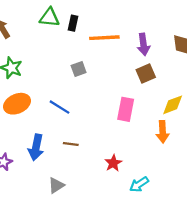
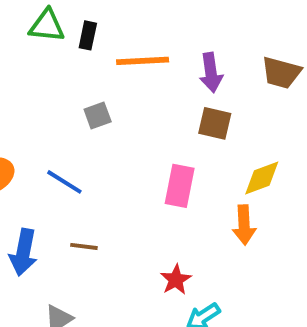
brown square: (146, 73) -> (215, 123), turned 36
red star: (113, 163) -> (176, 280), moved

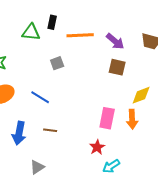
green triangle: (47, 26) -> (31, 32), moved
purple arrow: (211, 73) -> (115, 41), turned -42
pink rectangle: (180, 186) -> (107, 118), moved

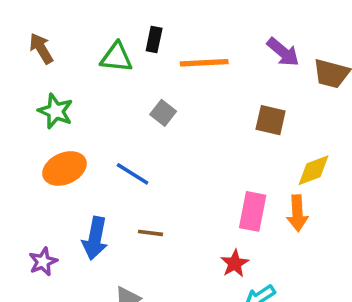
purple arrow: (115, 41) -> (283, 52), moved
gray square: (57, 63) -> (163, 113), turned -32

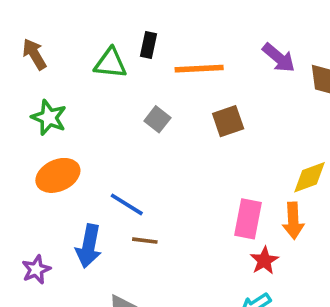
brown square: (271, 120) -> (228, 121), moved, turned -32
blue line: (133, 174) -> (127, 204), moved
red star: (235, 263) -> (264, 260), moved

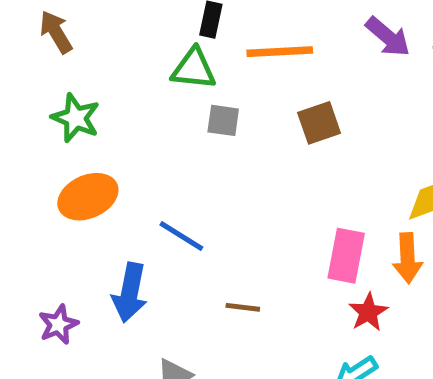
green triangle: (110, 63) -> (194, 69), moved
gray square: (157, 119) -> (223, 120), turned -30
brown line: (145, 241) -> (243, 307), moved

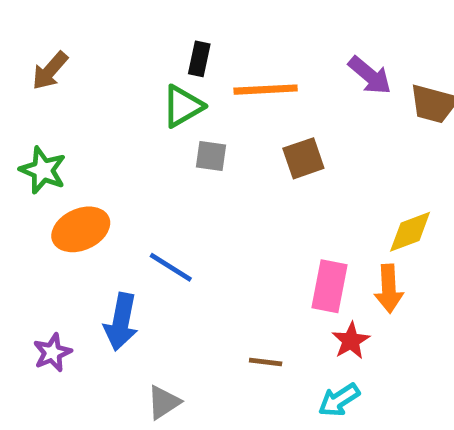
brown arrow: (56, 32) -> (50, 71), turned -108
green triangle: (194, 69) -> (183, 106), turned -36
green star: (76, 118) -> (43, 170), moved
brown line: (243, 307) -> (266, 362), moved

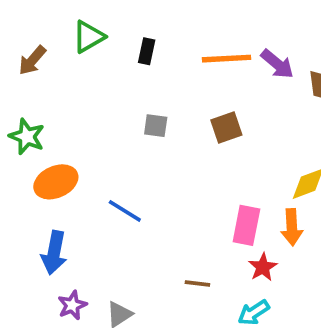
orange line: (266, 90) -> (226, 59), moved
green triangle: (183, 106) -> (89, 37), moved
blue arrow: (121, 322) -> (54, 253), moved
purple star: (52, 353) -> (72, 305), moved

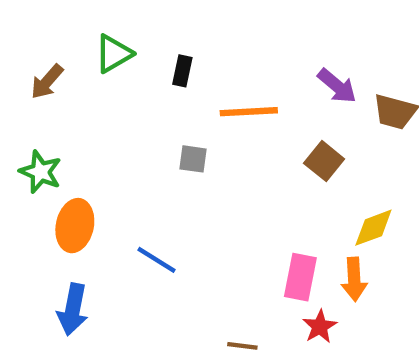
orange line: (226, 59) -> (249, 112), moved
brown square: (226, 127) -> (324, 161), moved, turned -32
orange ellipse: (56, 182) -> (75, 226), turned -54

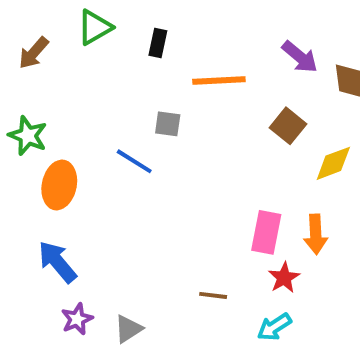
yellow diamond: (373, 228) -> (333, 163), moved
blue line: (156, 260) -> (134, 161), moved
blue arrow: (73, 309) -> (57, 262), turned 129

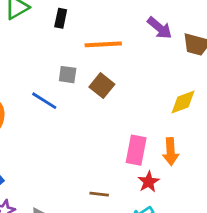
brown square: (288, 126) -> (102, 86), moved

